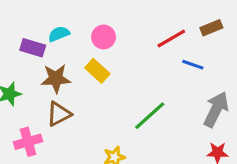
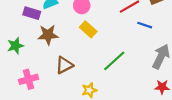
yellow rectangle: (97, 71) -> (88, 29), moved
brown triangle: (59, 114) -> (64, 65), moved

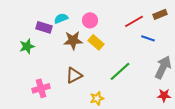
brown star: (48, 35) -> (73, 40), moved
green star: (15, 46) -> (27, 46), moved

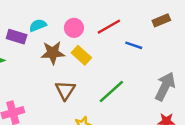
red line: (134, 21) -> (109, 27), moved
blue line: (148, 38) -> (134, 45), moved
brown triangle: (74, 75) -> (65, 90), moved, turned -30

